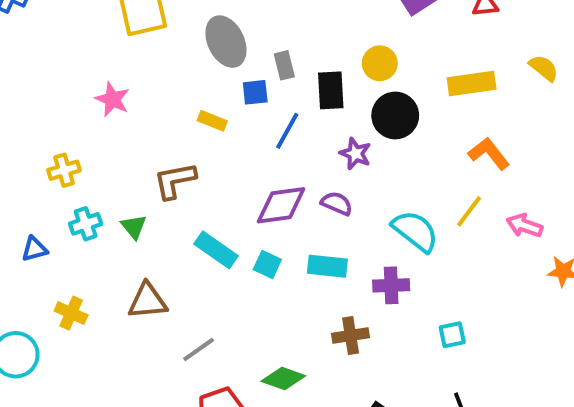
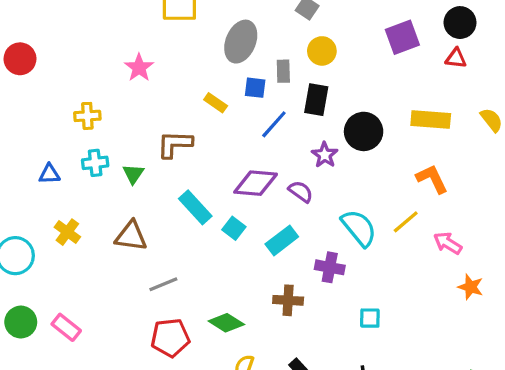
gray ellipse: (226, 42) -> (241, 42), turned 36
yellow circle: (380, 63) -> (322, 51), moved
cyan rectangle: (327, 266) -> (282, 240), turned -56

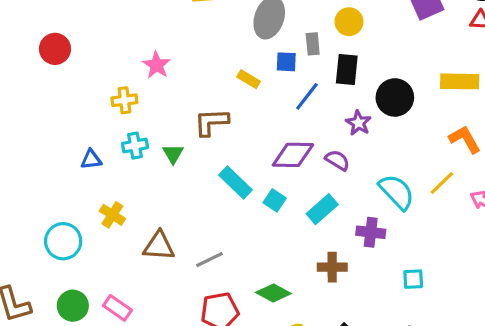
pink star: (139, 68) -> (157, 65), moved
brown triangle: (131, 236) -> (159, 246), moved

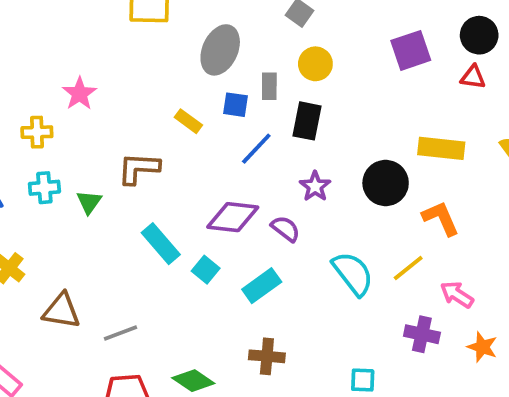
black circle: (395, 97) -> (386, 183), moved
purple cross: (371, 232) -> (422, 334), moved

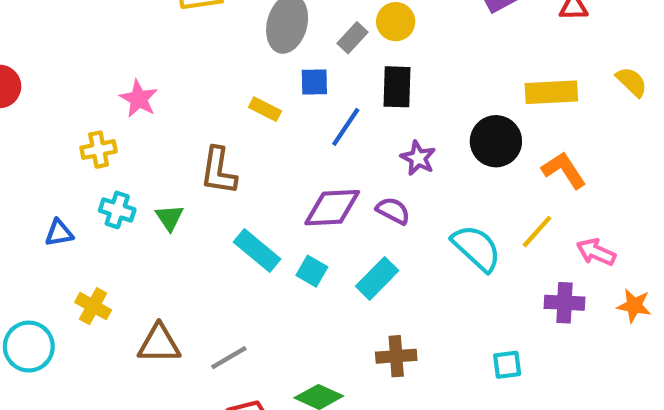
gray rectangle: (269, 86) -> (353, 38), moved, turned 52
brown L-shape: (139, 168) -> (218, 171), turned -75
cyan cross: (44, 188) -> (117, 210), turned 32

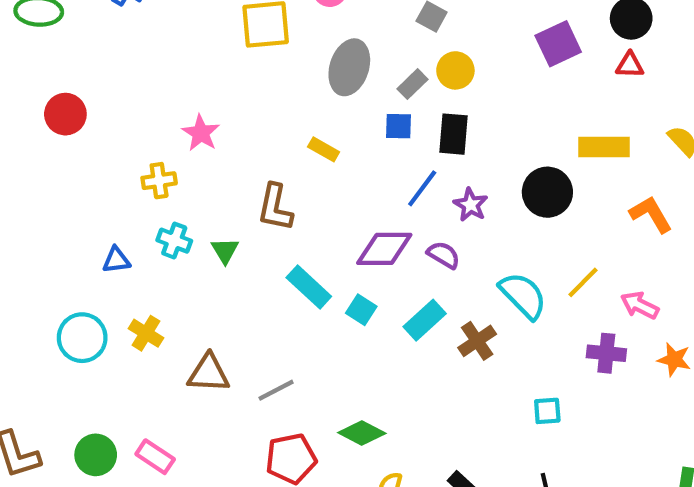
blue square: (314, 82) -> (399, 126), moved
blue line: (346, 127) -> (422, 188), moved
orange L-shape: (564, 170) -> (651, 214), moved
cyan circle: (29, 347) -> (82, 338), moved
brown cross: (396, 356) -> (477, 341), moved, turned -33

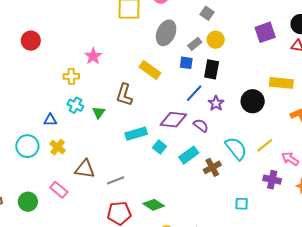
yellow rectangle: (324, 149) -> (150, 70), size x1.5
blue triangle: (116, 260) -> (50, 120), moved
cyan rectangle: (309, 287) -> (136, 134), turned -65
pink rectangle: (155, 457) -> (59, 190), moved

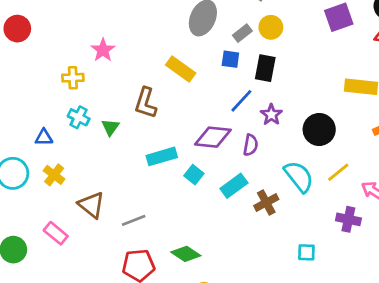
black circle: (253, 101) -> (319, 129), moved
purple semicircle: (201, 125) -> (251, 145), turned 63
brown triangle: (85, 169) -> (91, 205), turned 30

